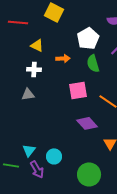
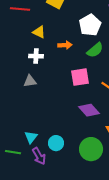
green semicircle: (93, 63) -> (95, 50), turned -114
green circle: (89, 174) -> (91, 149), moved

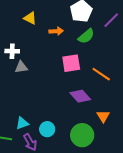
white cross: (36, 56) -> (12, 51), moved
cyan triangle: (31, 137) -> (22, 123), turned 32

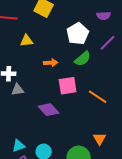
yellow triangle: (30, 18) -> (27, 41), turned -32
orange arrow: (56, 31) -> (51, 63), moved
purple diamond: (80, 96) -> (49, 110), moved

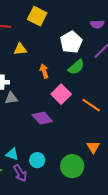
orange arrow: (51, 63) -> (44, 71), turned -104
pink square: (68, 86) -> (61, 94), turned -36
cyan triangle: (19, 146) -> (12, 154), turned 40

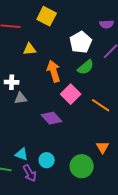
orange arrow: (44, 71) -> (54, 71), size x1.5

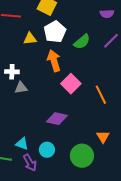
white pentagon: (81, 42) -> (55, 32), moved
green semicircle: (86, 67) -> (82, 42), moved
orange line: (101, 105) -> (101, 95), turned 30
purple diamond: (52, 118) -> (57, 119), moved, turned -35

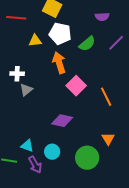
purple semicircle: (107, 14) -> (102, 17), moved
white pentagon: (55, 32) -> (60, 34), turned -30
gray triangle: (21, 88) -> (26, 90), turned -32

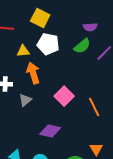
green semicircle: (87, 44) -> (82, 46), moved
orange arrow: (59, 63) -> (33, 73), moved
gray triangle: (26, 90) -> (25, 100), moved

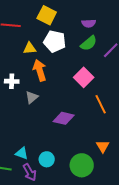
purple semicircle: (90, 27) -> (89, 23), moved
pink square: (64, 96) -> (84, 77), moved
purple diamond: (50, 131) -> (64, 118), moved

